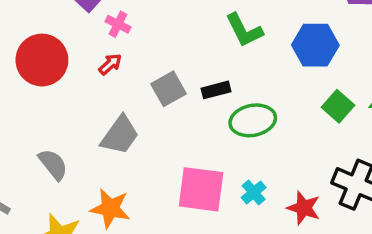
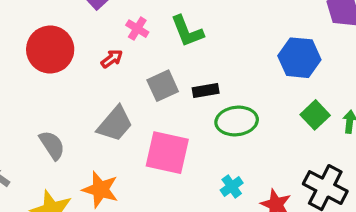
pink cross: (118, 24) -> (137, 29), moved
green L-shape: (244, 30) -> (187, 31), moved
pink square: (201, 189) -> (167, 153), moved

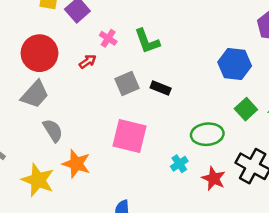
black rectangle: (206, 91) -> (161, 88), turned 30
green ellipse: (237, 121) -> (207, 134), moved
gray trapezoid: (115, 124) -> (35, 94), moved
gray semicircle: (52, 145) -> (53, 130), moved

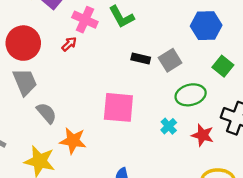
pink cross: (108, 38) -> (85, 20), size x1.5
gray square: (127, 84) -> (170, 60), moved
gray trapezoid: (35, 94) -> (25, 82), turned -56

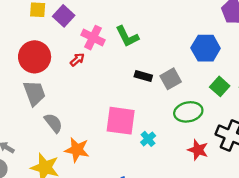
cyan cross: (169, 126) -> (148, 139), moved

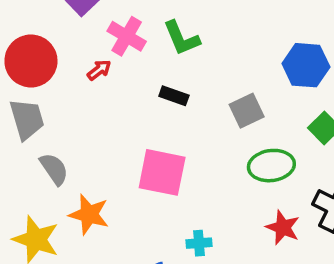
black rectangle: (143, 76) -> (174, 96), moved
cyan cross: (148, 139) -> (199, 243), moved, turned 32

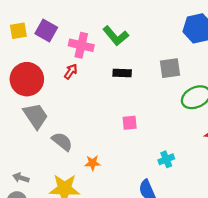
gray square: (247, 111) -> (170, 68), turned 35
pink square: (162, 172) -> (130, 123), size x0.5
orange star: (89, 214) -> (93, 163), size x0.6

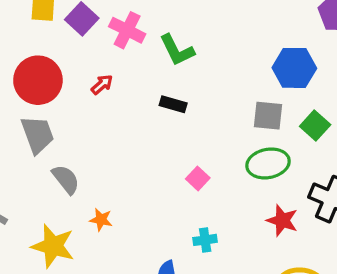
pink cross: (81, 45) -> (127, 30), moved
gray square: (170, 68) -> (268, 116), moved
pink square: (130, 123) -> (198, 178), moved, turned 35

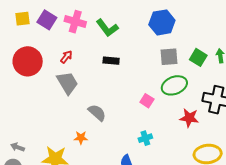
blue hexagon: (294, 68) -> (162, 22), moved
gray trapezoid: (38, 135) -> (67, 83), moved
pink square: (198, 178) -> (147, 101), moved
gray semicircle: (66, 179) -> (97, 113), moved

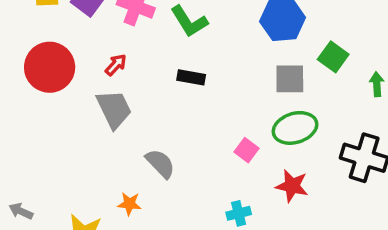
green square: (198, 57) -> (333, 57), moved
red star: (189, 118) -> (292, 186), moved

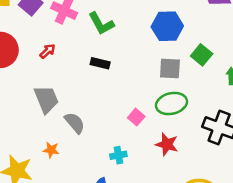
gray trapezoid: (114, 109) -> (46, 99), moved
cyan cross: (239, 213) -> (118, 155), moved

